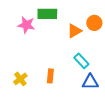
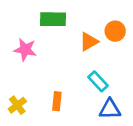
pink star: (26, 25) -> (25, 50), moved

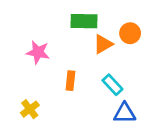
green rectangle: (53, 19) -> (84, 21), moved
orange rectangle: (57, 101) -> (70, 81), moved

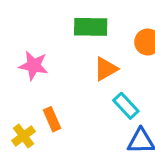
orange triangle: (103, 44) -> (106, 69), moved
orange rectangle: (70, 81) -> (52, 119), moved, turned -30

